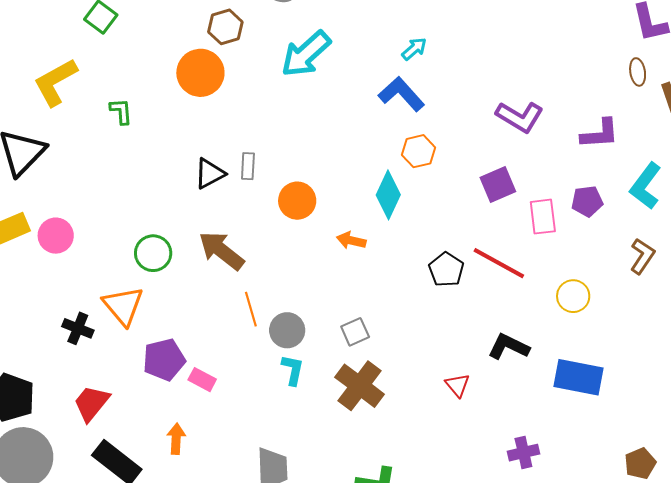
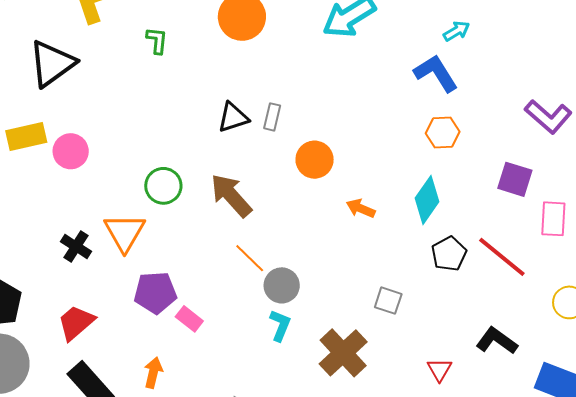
purple square: (498, 185) -> (515, 179), turned 30
cyan diamond: (388, 195) -> (427, 200), moved
orange line: (251, 309) -> (250, 258), turned -40
gray square: (355, 332) -> (388, 301), moved, turned 32

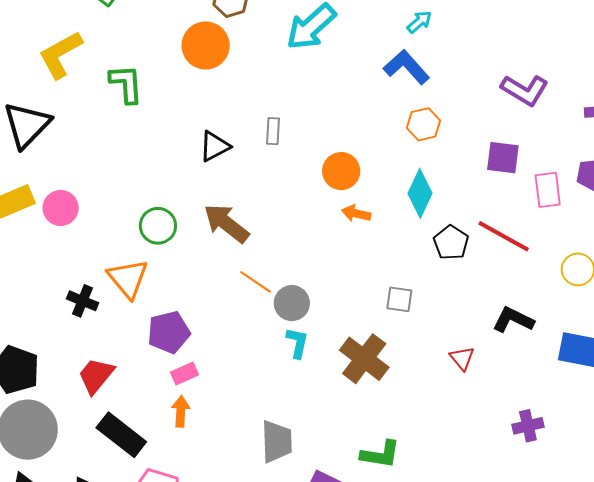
green L-shape: (157, 40) -> (126, 84), size x1.5
gray rectangle: (272, 117) -> (273, 131), moved
orange circle: (315, 160) -> (341, 171), moved
pink rectangle: (189, 319) -> (184, 374), moved, turned -52

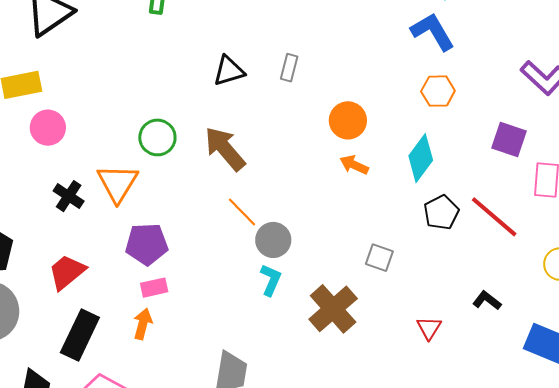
pink circle: (61, 208) -> (48, 128), moved
black L-shape: (513, 320) -> (487, 301), size x0.7
black rectangle: (121, 435) -> (80, 335), turned 66

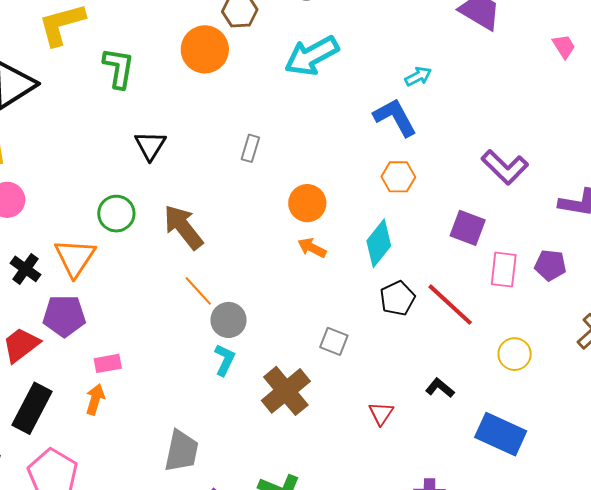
black triangle: (229, 71) -> (150, 146), moved, turned -44
purple pentagon: (147, 244) -> (64, 316), moved

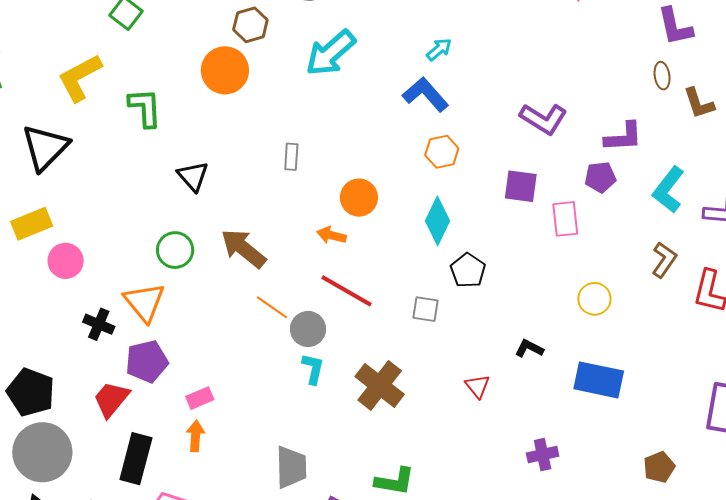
orange arrow: (312, 248) -> (331, 235), moved
purple pentagon: (550, 265) -> (600, 177), moved
red line: (450, 305) -> (347, 291), moved
gray square: (334, 341) -> (425, 309), moved

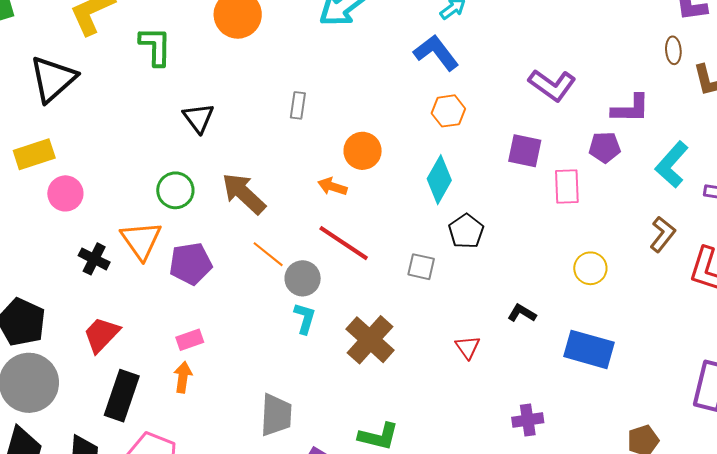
purple pentagon: (147, 361) -> (191, 264), moved

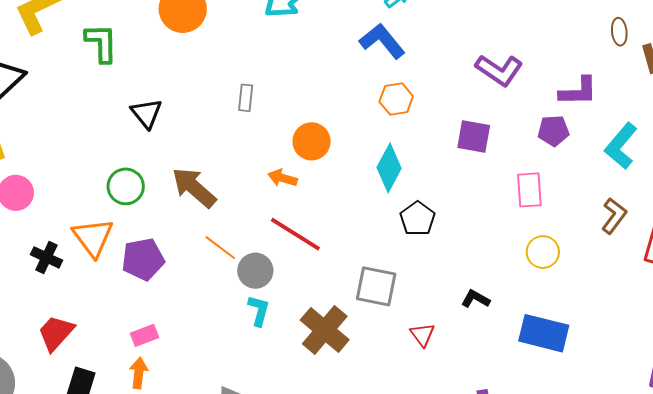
pink rectangle: (567, 186) -> (529, 190), moved
gray square: (421, 267) -> (376, 286), moved, size x1.5

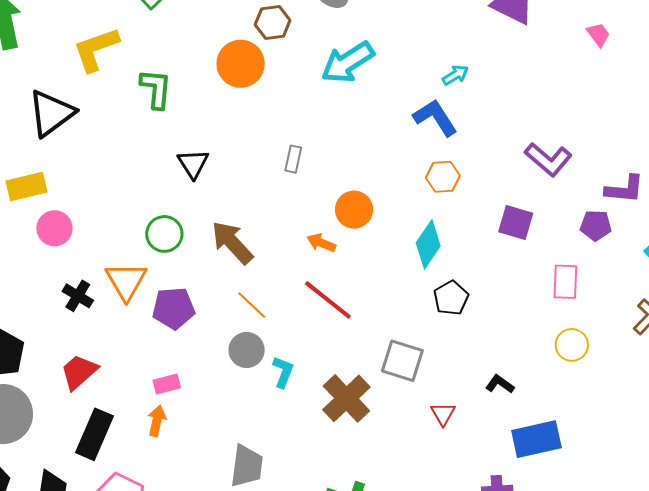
gray circle: (255, 271) -> (247, 350), moved
blue rectangle: (544, 333) -> (536, 439), moved, turned -33

